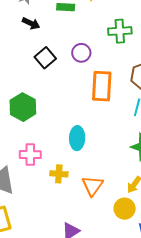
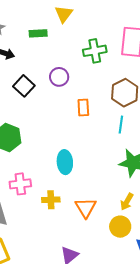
orange rectangle: (102, 86) -> (83, 108), size x0.6

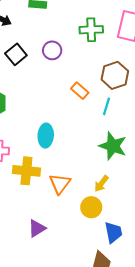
orange rectangle: (83, 108) -> (80, 91), moved, turned -54
yellow cross: (51, 200) -> (26, 171), size x1.5

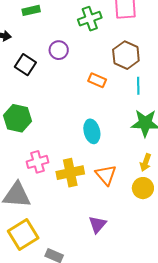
cyan line: (106, 106) -> (138, 86), moved
cyan ellipse: (46, 136) -> (92, 131), moved

